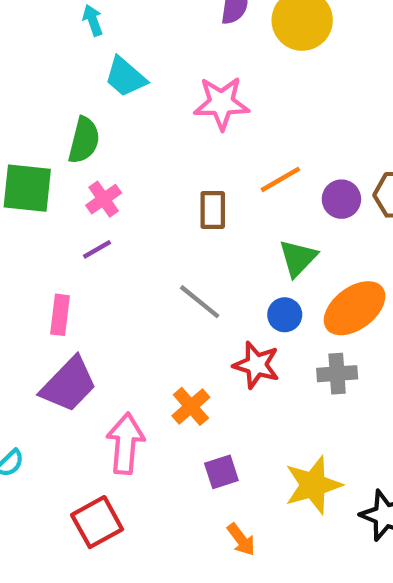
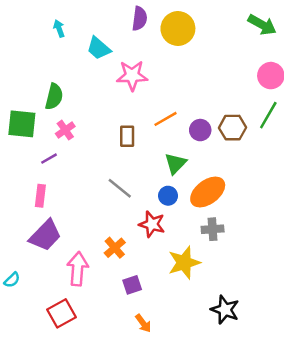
cyan trapezoid: (125, 77) -> (99, 48), moved
purple line: (97, 249) -> (49, 159), moved
gray cross: (337, 374) -> (213, 229), moved
yellow star: (313, 485) -> (184, 263), moved

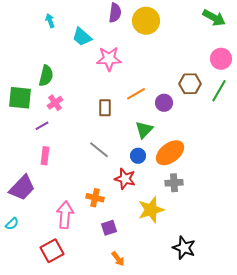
brown hexagon: (232, 128) -> (190, 84), moved
pink rectangle: (40, 196) -> (45, 156), moved
purple trapezoid: (45, 235) -> (22, 188), moved
orange cross: (115, 248) -> (95, 198), turned -36

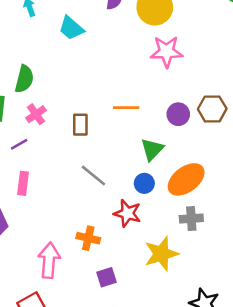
pink star: (109, 59) -> (167, 52), moved
brown hexagon: (190, 84) -> (212, 109), moved
orange line: (136, 94) -> (126, 108), moved, turned 30
brown rectangle: (105, 108) -> (80, 125), moved

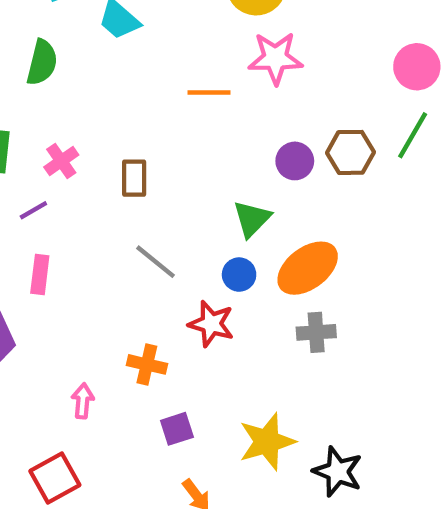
green semicircle: (24, 79) -> (42, 62), moved
orange line: (126, 108) -> (209, 92), moved
yellow star: (161, 254) -> (267, 442), moved
pink arrow: (49, 260) -> (83, 401), size x0.6

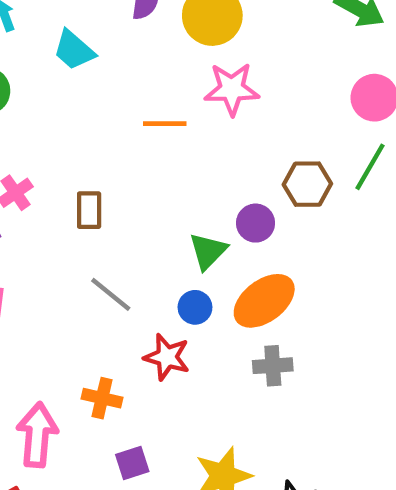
purple circle: (295, 161) -> (256, 223), moved
pink arrow: (83, 401) -> (37, 435), size x1.8

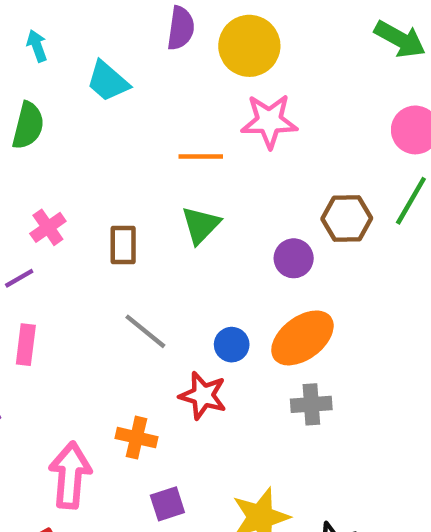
green triangle: (208, 251) -> (201, 225), moved

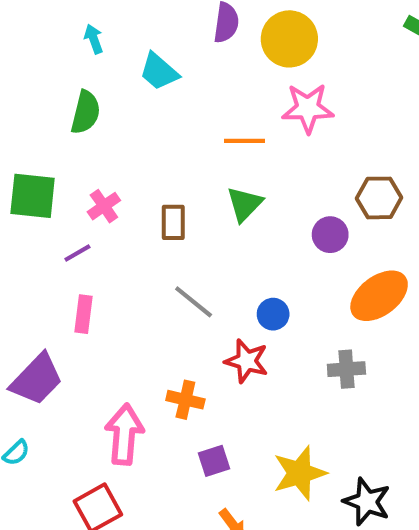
orange ellipse: (302, 338) -> (379, 296), moved

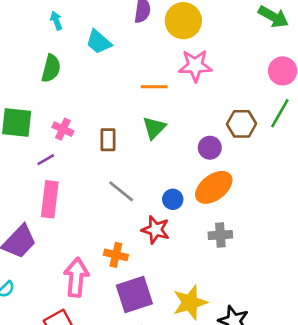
pink cross: (104, 206) -> (63, 129), turned -30
orange ellipse: (379, 296) -> (214, 187), moved
pink rectangle: (84, 314) -> (50, 199), size x1.5
purple square: (214, 461) -> (134, 295), size x1.8

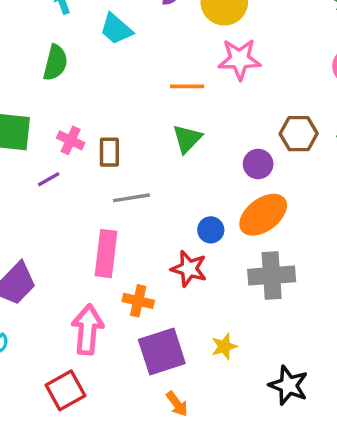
brown rectangle: (108, 140) -> (109, 152), moved
gray line: (121, 191) -> (131, 198), moved, turned -48
pink rectangle: (50, 199) -> (106, 254), moved
gray cross: (220, 235) -> (272, 275), size x1.5
yellow star: (190, 302) -> (224, 346), moved, size x0.6

